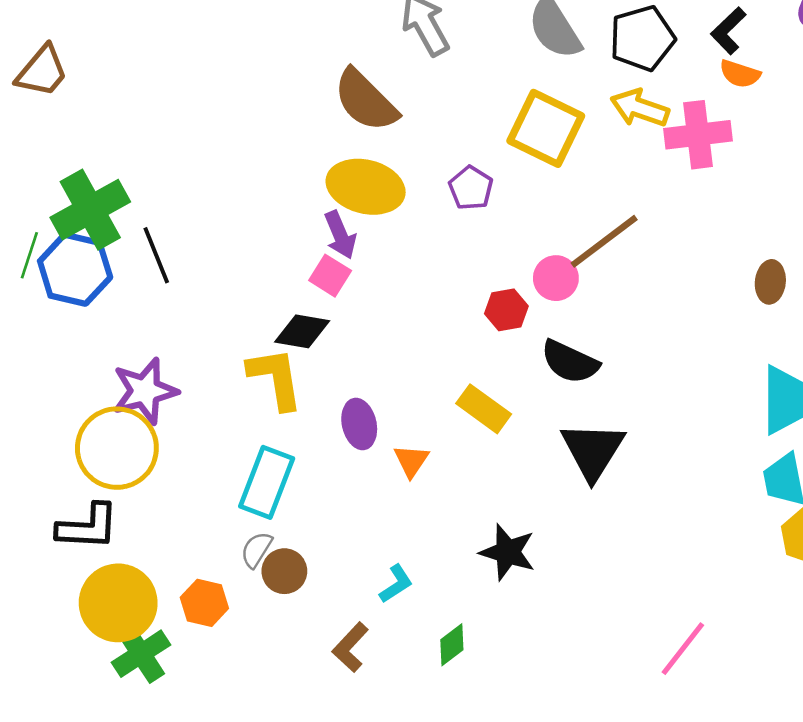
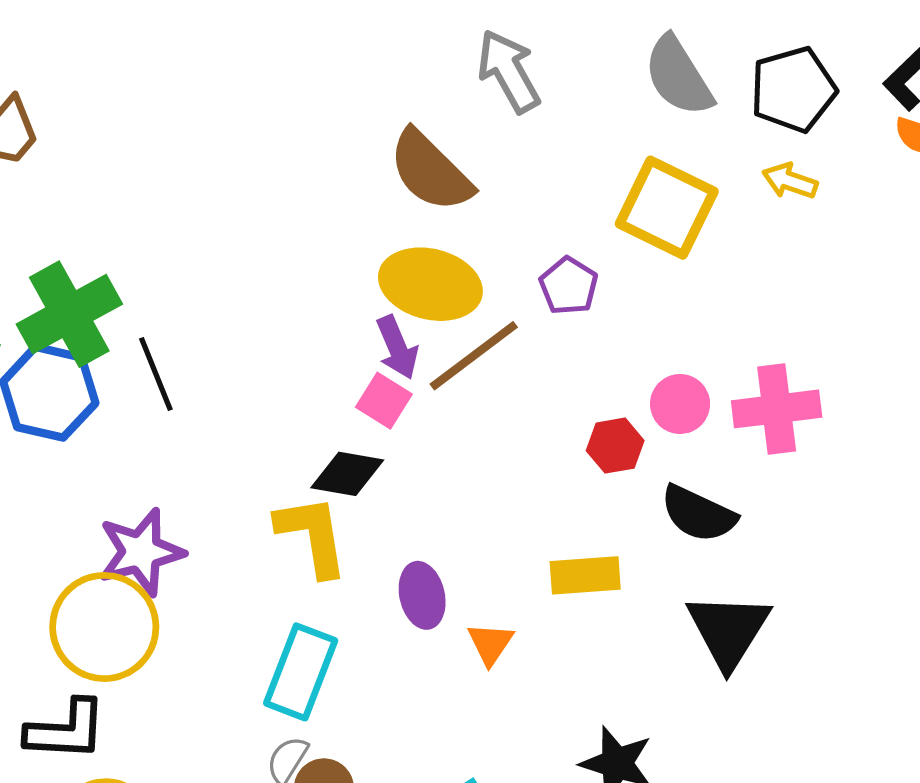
yellow arrow: (640, 108) -> (790, 181), size x0.7
pink cross: (698, 135) -> (777, 409), moved
brown line: (604, 241) -> (474, 356), moved
yellow rectangle: (484, 409) -> (585, 575), turned -40

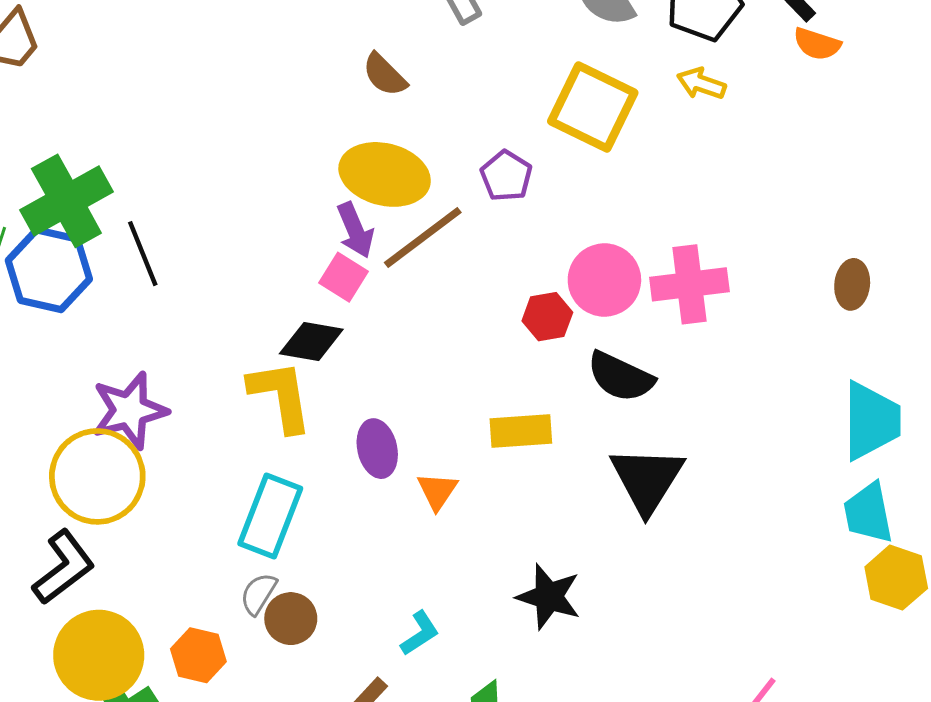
brown semicircle: (430, 171) -> (385, 75), size x0.6
pink circle: (680, 404) -> (604, 280), size x1.4
black L-shape: (66, 730) -> (64, 567), turned -40

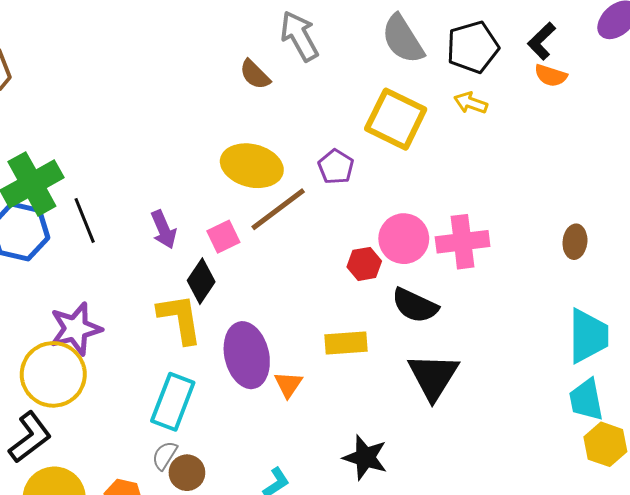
brown semicircle: (385, 75) -> (255, 75), moved
purple arrow: (355, 230) -> (164, 230), moved
pink square: (344, 277) -> (223, 237), turned 32
black diamond: (311, 342) -> (201, 281), turned -66
purple ellipse: (377, 449) -> (247, 355), size x1.6

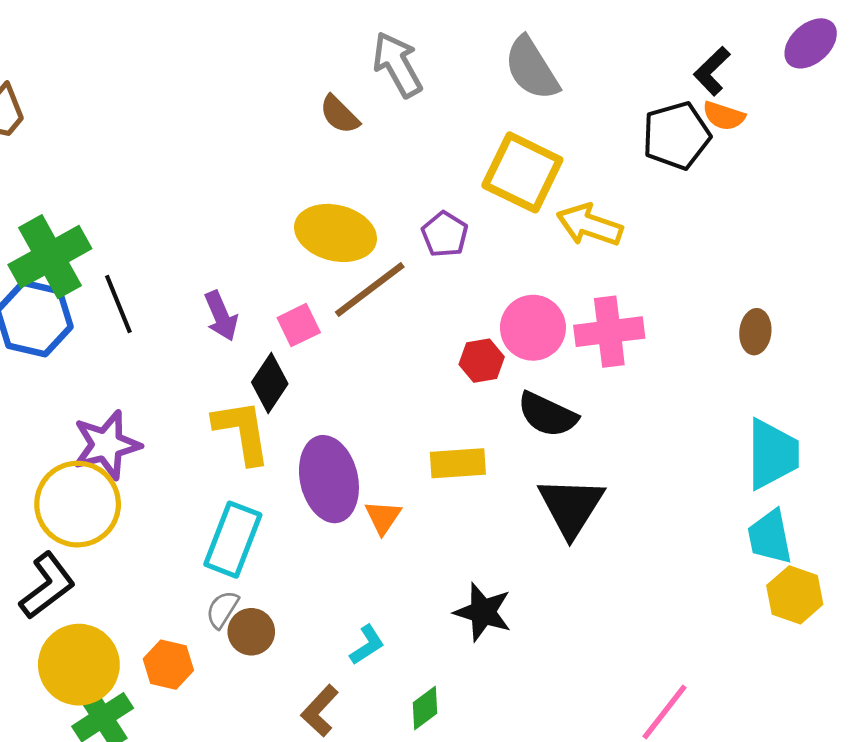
black pentagon: (473, 47) -> (676, 136), moved
yellow arrow: (471, 103) -> (590, 225), moved, size x1.5

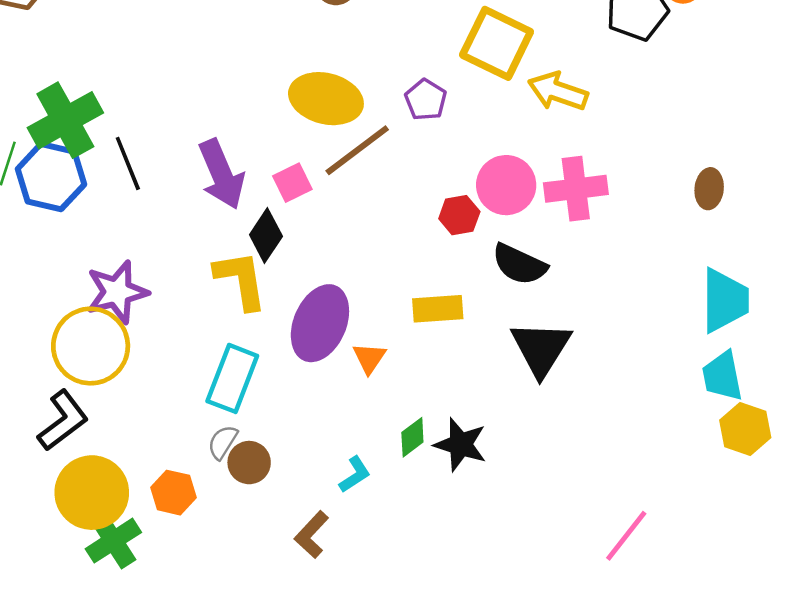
purple arrow: (221, 316) -> (221, 174), size x1.5
purple ellipse: (329, 479) -> (320, 323), turned 36
green diamond: (425, 708) -> (412, 437), moved

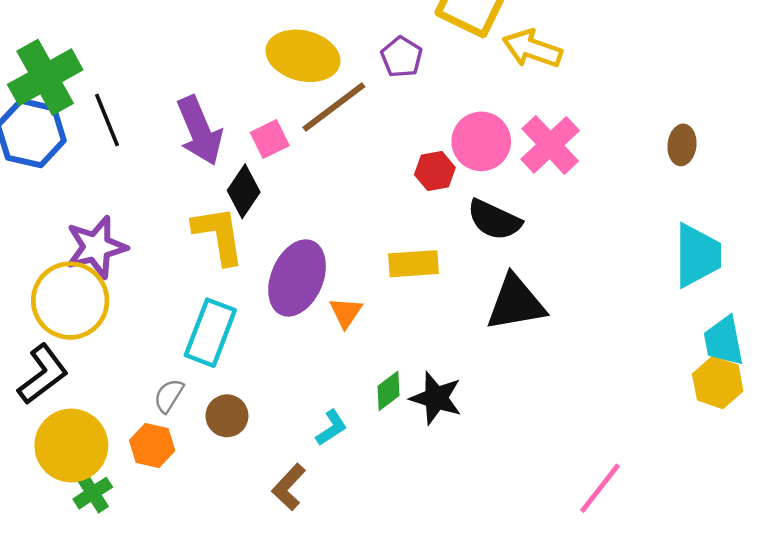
pink cross: (576, 189) -> (550, 145), turned -36
black triangle: (541, 348) -> (516, 303), turned 48
cyan trapezoid: (722, 376) -> (724, 341), moved
gray semicircle: (223, 442) -> (169, 396), moved
green cross: (113, 541) -> (93, 493), size x0.7

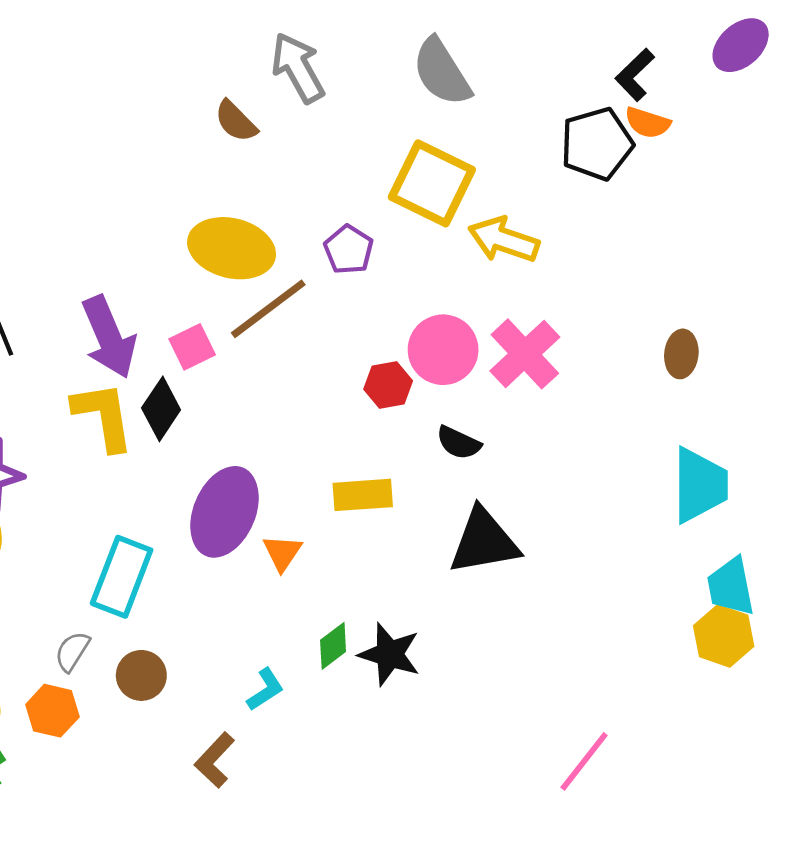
black semicircle: (494, 220) -> (459, 443), size x0.7
yellow L-shape: (219, 235) -> (103, 416), moved

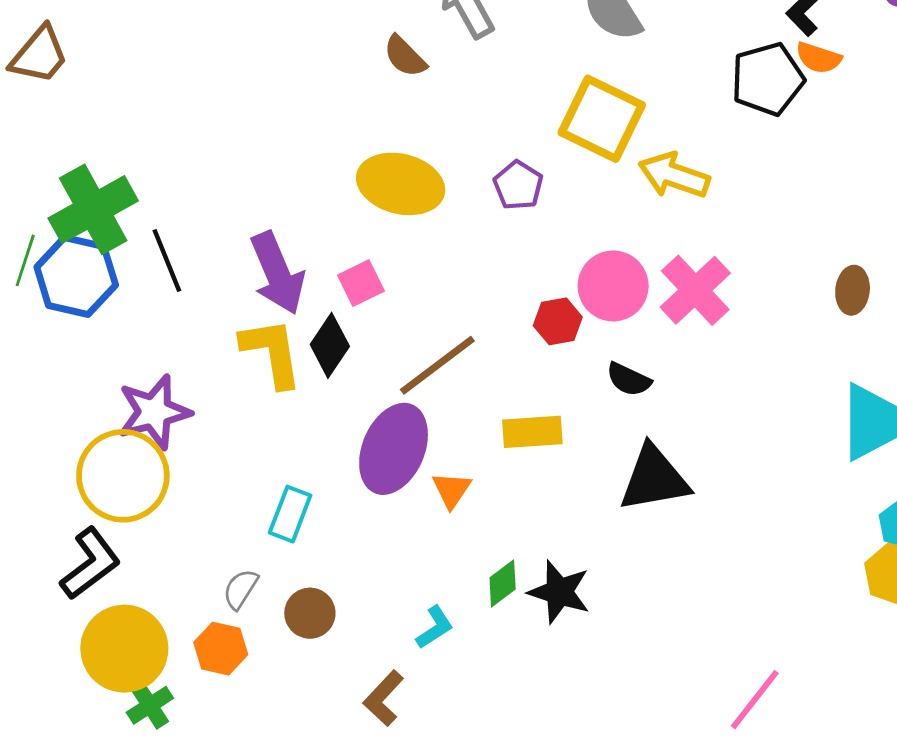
brown line: (268, 309) -> (437, 365), moved
cyan rectangle: (122, 577) -> (290, 514), size x0.7

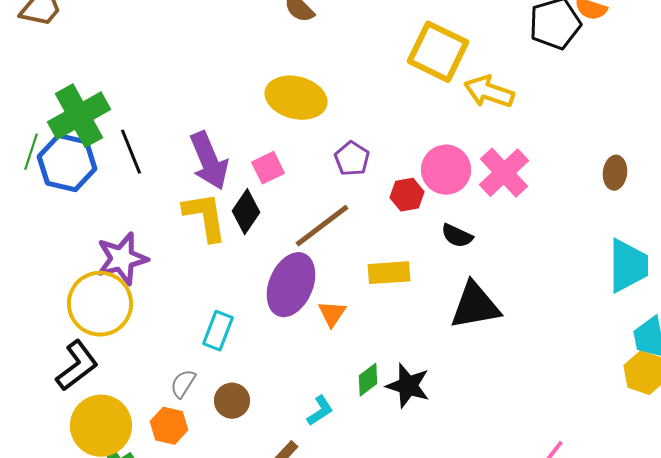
purple pentagon: (518, 185) -> (352, 159), moved

